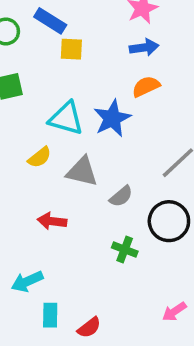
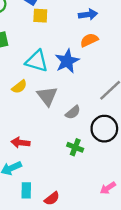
gray triangle: (82, 172) -> (47, 96), turned 40
red arrow: (52, 221) -> (20, 143), moved

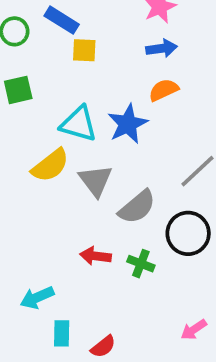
yellow semicircle: (19, 87) -> (50, 165), size x1.5
gray semicircle: (73, 112) -> (137, 207), size x1.5
red arrow: (20, 143) -> (96, 256), moved

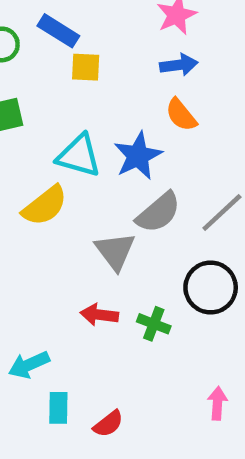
orange semicircle: (164, 90) -> (181, 115), turned -104
gray triangle: (96, 181) -> (115, 251), moved
gray semicircle: (137, 207) -> (158, 213), moved
pink arrow: (194, 330) -> (217, 403), turned 128

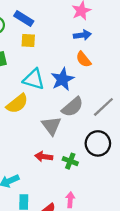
yellow square: (86, 67) -> (28, 41), moved
pink arrow: (217, 403) -> (70, 200), moved

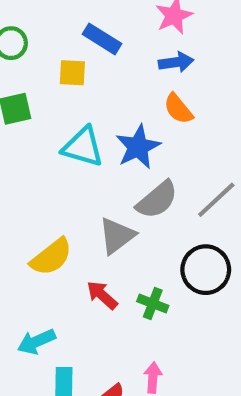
blue rectangle: (24, 18) -> (102, 39), moved
yellow semicircle: (17, 104) -> (51, 257), moved
gray triangle: (51, 126) -> (117, 236), turned 30
red arrow: (44, 157) -> (102, 295), turned 35

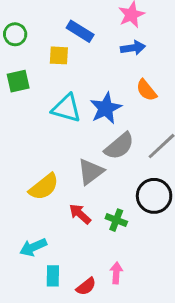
orange semicircle: (178, 109) -> (146, 90), moved

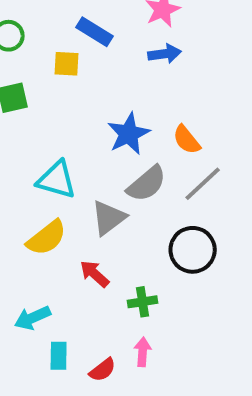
orange semicircle: (146, 90) -> (187, 140), moved
cyan triangle: (66, 108) -> (57, 180), moved
green cross: (116, 220) -> (143, 302), moved, turned -30

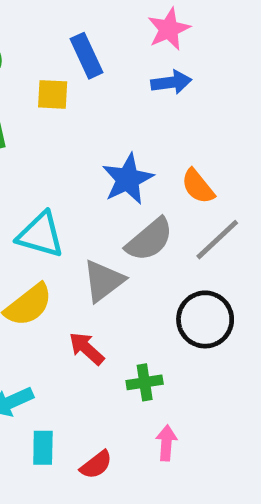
blue rectangle: (95, 32) -> (87, 56), turned 33
pink arrow: (143, 352) -> (166, 443), moved

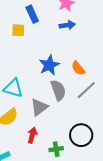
gray semicircle: (149, 240) -> (58, 90), turned -70
black circle: (205, 319) -> (81, 135), moved
red arrow: (87, 349) -> (32, 135), turned 63

